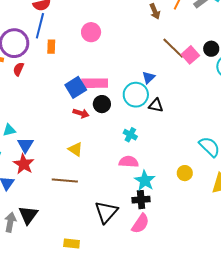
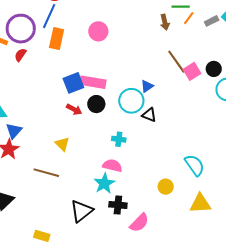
orange rectangle: (51, 47) -> (57, 39), size x1.5
cyan cross: (130, 135) -> (119, 139), turned -32
cyan star: (145, 181) -> (104, 183), moved
pink semicircle: (140, 224) -> (139, 223), moved

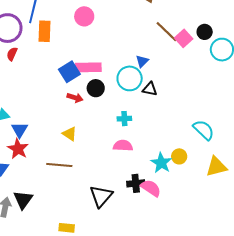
cyan star: (104, 183) -> (161, 163), moved
pink semicircle: (139, 223) -> (151, 188), moved, turned -90

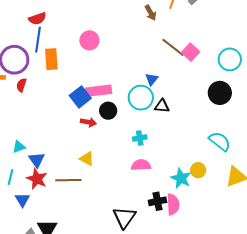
black circle: (205, 32) -> (220, 93), moved, size x1.5
brown line: (59, 165) -> (68, 180), moved
pink semicircle: (151, 188) -> (173, 204), turned 60

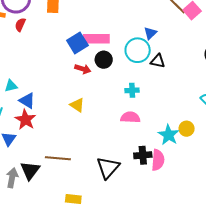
blue triangle: (37, 160) -> (27, 101), turned -30
brown line: (68, 180) -> (58, 158), moved

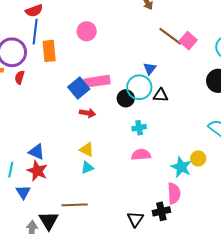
black circle: (104, 60) -> (126, 98), moved
cyan triangle: (11, 86) -> (87, 168), moved
black cross: (143, 155) -> (161, 211), moved
black triangle: (108, 168) -> (135, 219), moved, size x0.7

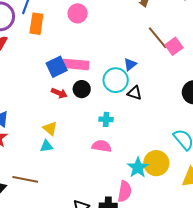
black circle: (126, 98) -> (82, 89), moved
yellow circle: (198, 158) -> (156, 163), size x1.6

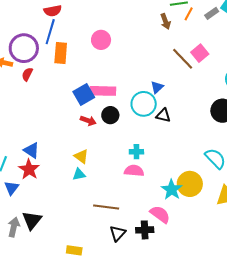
pink square: (174, 46) -> (200, 53), moved
cyan cross: (106, 119) -> (136, 152), moved
brown line: (25, 179) -> (106, 207), moved
pink semicircle: (125, 191) -> (160, 214), turned -60

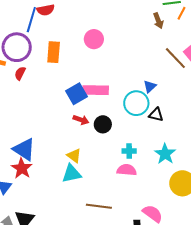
blue line: (50, 32) -> (31, 20), moved
black circle: (110, 115) -> (103, 124), moved
blue triangle: (31, 150) -> (24, 149), size x1.4
cyan triangle: (79, 174) -> (72, 174), size x1.5
cyan star: (172, 190) -> (165, 154), moved

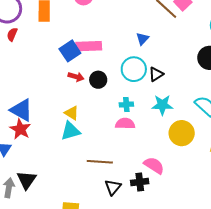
cyan circle: (136, 103) -> (134, 69), moved
black triangle: (156, 115) -> (156, 74), moved, turned -42
cyan star: (165, 154) -> (162, 105), turned -30

